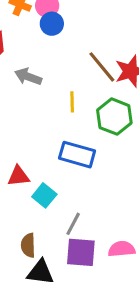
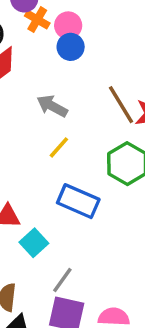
gray arrow: (28, 77) -> (52, 106), moved
yellow line: (72, 102) -> (59, 147), moved, turned 35

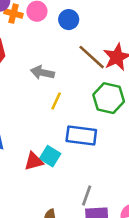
blue circle: (71, 47) -> (69, 20), moved
cyan square: (34, 243) -> (50, 156), moved

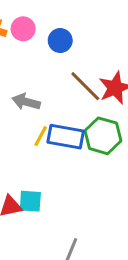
blue rectangle: (81, 135) -> (66, 137), moved
cyan square: (50, 156) -> (30, 201), turned -30

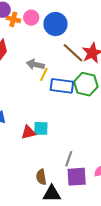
blue circle: (60, 41) -> (55, 24), size x1.5
yellow line: (41, 136) -> (44, 74), moved

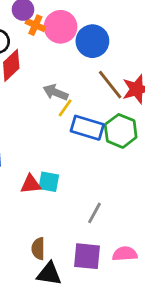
pink circle: (31, 18) -> (61, 27), size x1.5
gray line: (69, 159) -> (95, 213), moved

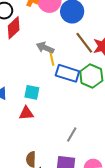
yellow line: (65, 108) -> (52, 59), turned -48
cyan square: (49, 182) -> (32, 92), moved

